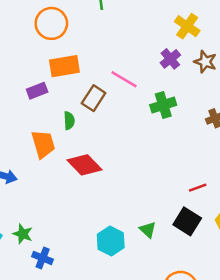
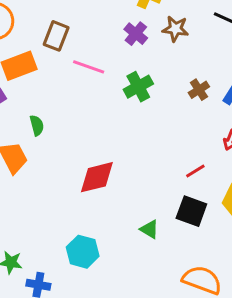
brown rectangle: (94, 98) -> (56, 36), moved
red diamond: (85, 165) -> (97, 177), moved, turned -48
cyan hexagon: (111, 241) -> (83, 252), moved

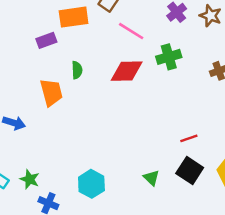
red line: (195, 171) -> (189, 138), moved
red diamond: (97, 177) -> (127, 71), moved

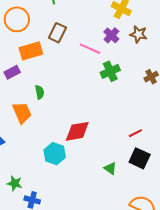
pink line: (131, 31) -> (90, 49), moved
red diamond: (127, 71) -> (77, 131), moved
cyan hexagon: (91, 184) -> (55, 154), moved

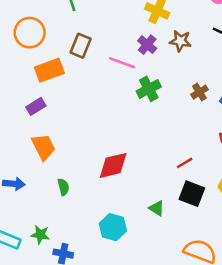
purple rectangle: (12, 72) -> (36, 106), moved
green semicircle: (40, 92) -> (63, 187), moved
cyan hexagon: (55, 154) -> (113, 227), moved

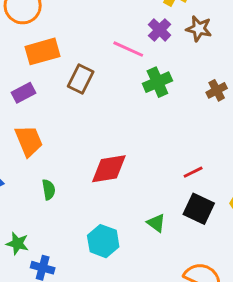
brown rectangle: (81, 46) -> (81, 79), moved

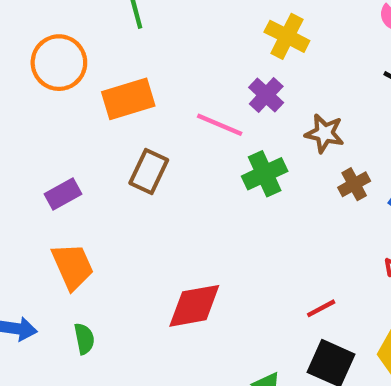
brown star: (199, 29) -> (324, 133), moved
orange rectangle: (43, 51) -> (128, 99), moved
green semicircle: (49, 190) -> (84, 339), moved

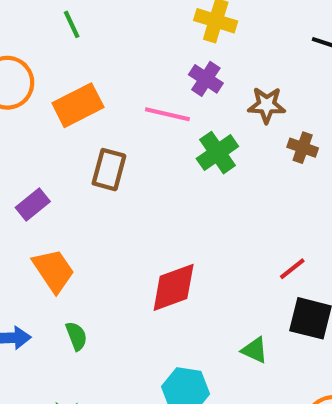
brown cross: (354, 184) -> (303, 148), turned -32

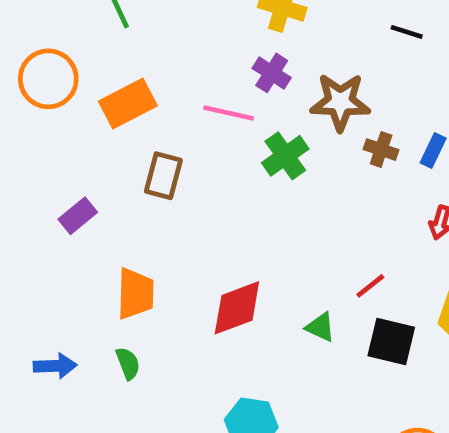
brown star: (267, 105) -> (340, 102), size x1.4
orange trapezoid: (54, 270) -> (135, 294), moved, turned 36
green triangle: (255, 350) -> (320, 327), moved

